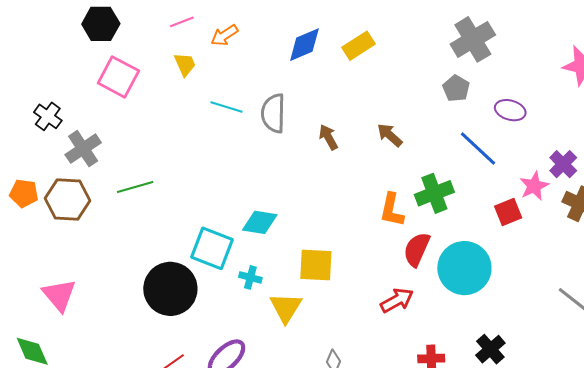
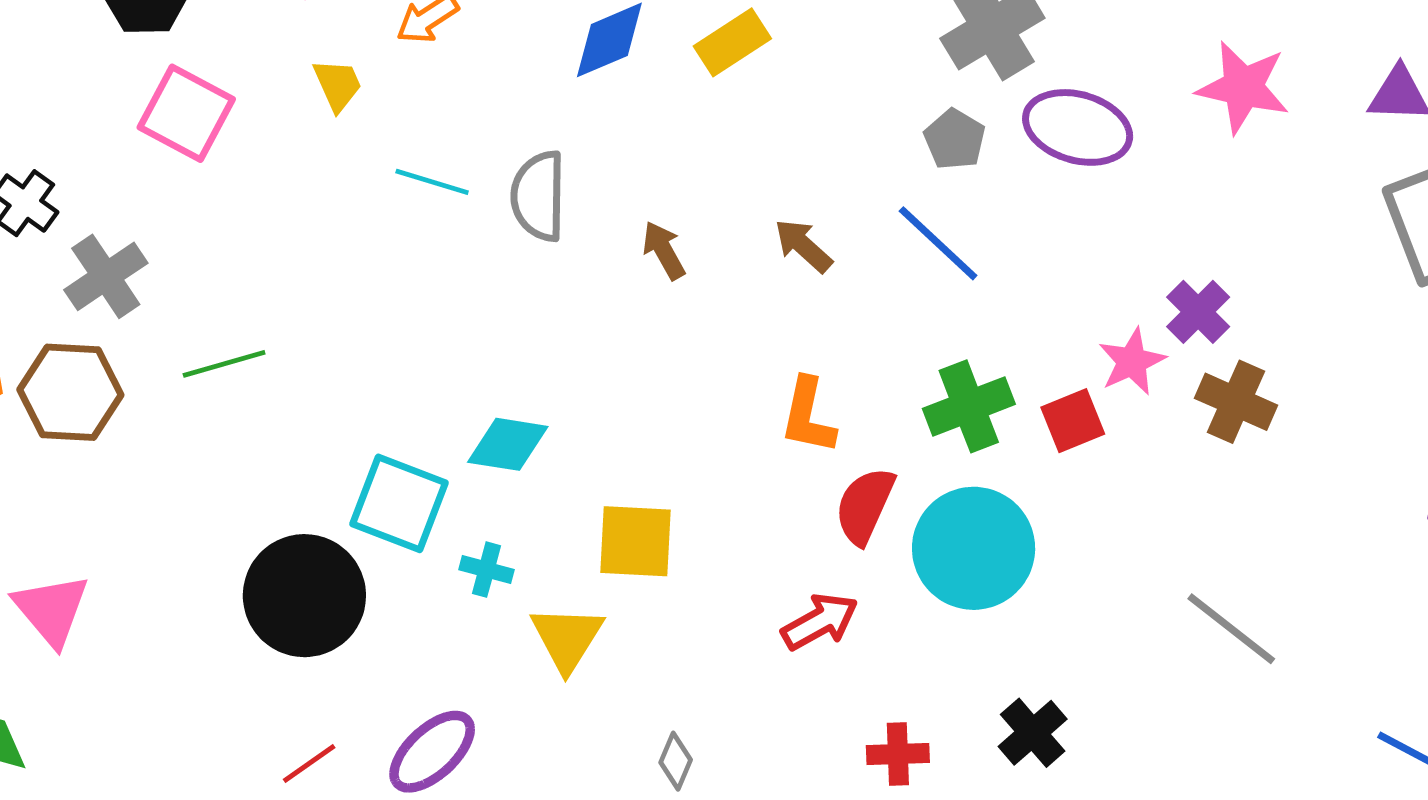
purple ellipse: (510, 110) -> (1078, 127), moved, size x1.5
blue line: (478, 149) -> (938, 243), moved
green cross: (434, 193) -> (969, 406), moved

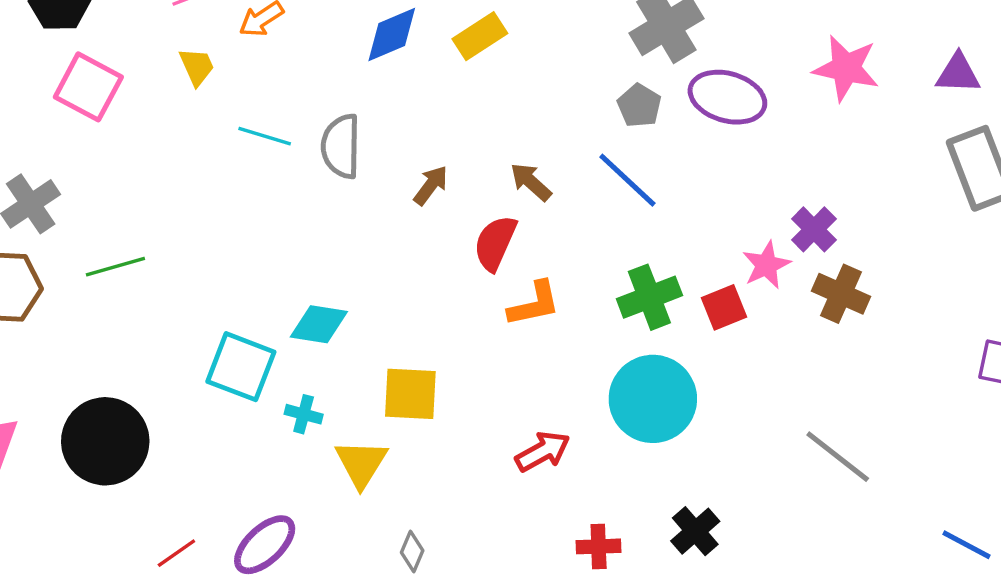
brown arrow: (664, 250) -> (431, 185), turned 66
orange L-shape: (808, 416) -> (534, 304), turned -114
red semicircle: (865, 506) -> (495, 243), moved
black circle: (304, 596) -> (105, 441), moved
gray diamond: (676, 761) -> (412, 551), moved

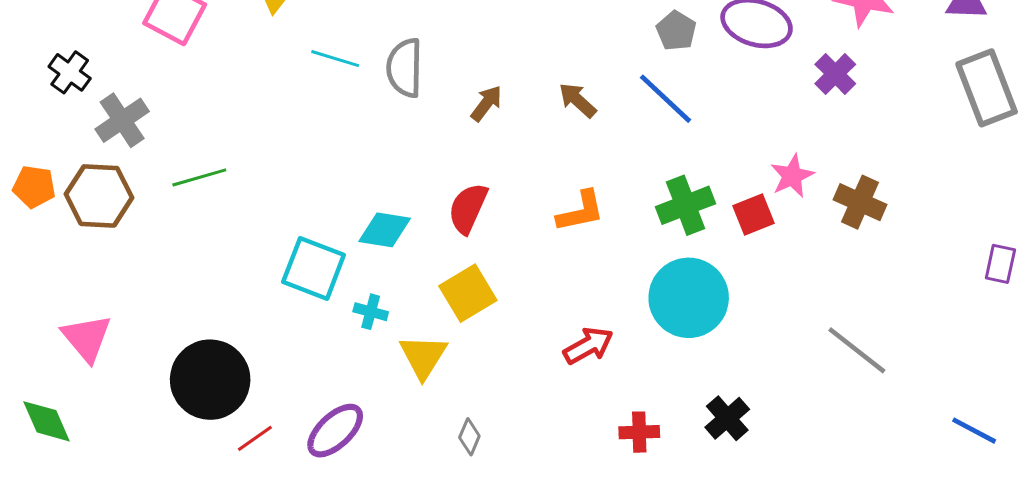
purple cross: (814, 229) -> (835, 74), moved
red semicircle: (495, 243) -> (468, 208), moved
yellow square: (410, 394) -> (468, 293), turned -34
black circle: (105, 441) -> (210, 380), moved

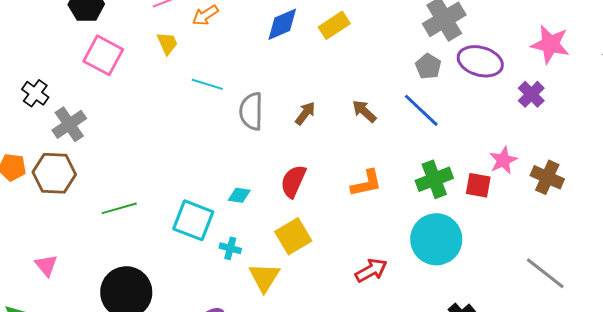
gray semicircle: (405, 68) -> (251, 111), moved
green line: (199, 177) -> (119, 208), moved
red square: (753, 214) -> (478, 185), turned 32
cyan diamond: (385, 230) -> (239, 195), size x0.7
pink triangle: (87, 338) -> (46, 265), size x0.7

